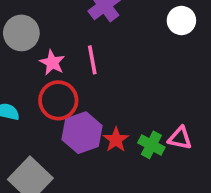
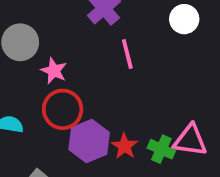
pink line: (92, 60) -> (127, 54), moved
pink triangle: (180, 138) -> (190, 140), size x1.4

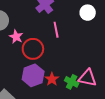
red circle: (63, 109) -> (33, 49), moved

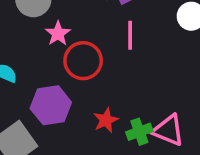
purple hexagon: (33, 75) -> (51, 105), moved
green cross: (72, 82) -> (139, 132), turned 32

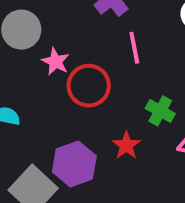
purple hexagon: (51, 105) -> (74, 164), moved
green cross: (139, 132) -> (160, 111), moved, turned -30

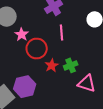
green cross: (160, 111) -> (71, 65), turned 32
red star: (126, 145) -> (52, 65), moved

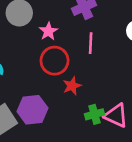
pink star: (22, 35) -> (48, 31), moved
green cross: (71, 65) -> (95, 114), moved

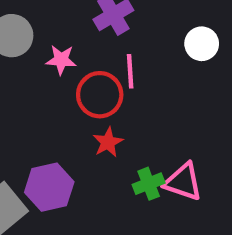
pink star: (48, 31) -> (61, 60), turned -30
red circle: (55, 61) -> (100, 95), moved

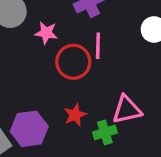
red star: (108, 142) -> (75, 115), moved
pink triangle: (183, 182) -> (127, 110), moved, turned -36

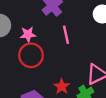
red circle: (73, 62) -> (31, 55), moved

